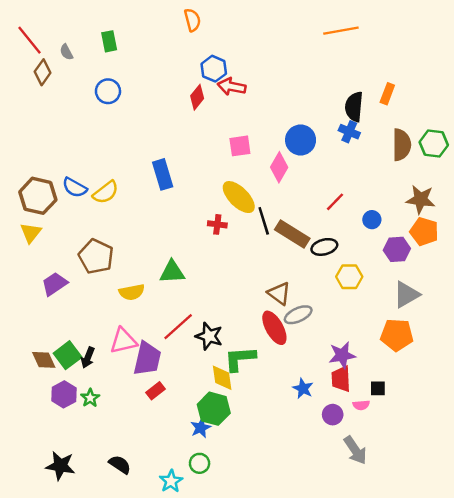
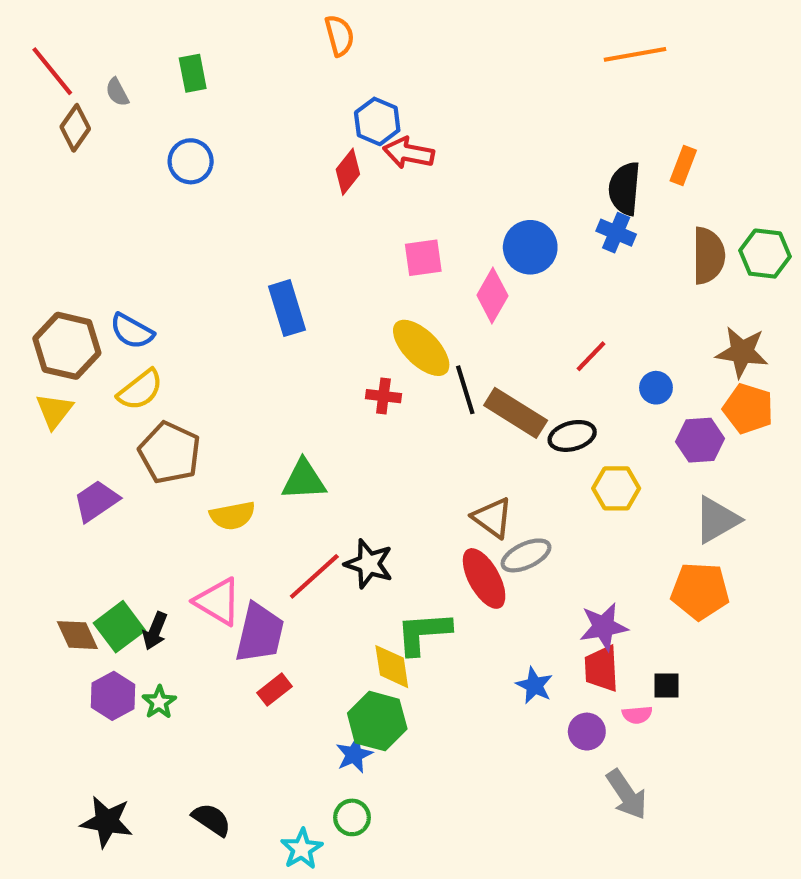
orange line: (341, 31) -> (635, 54), moved
yellow semicircle: (106, 192) -> (140, 390), moved
black star: (209, 336) -> (369, 564), moved
pink triangle: (123, 341) -> (218, 602), turned 44

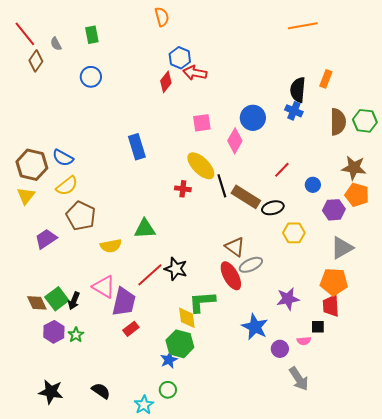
red trapezoid: (601, 669) -> (331, 306), moved
blue star: (534, 685) -> (255, 327), size x1.5

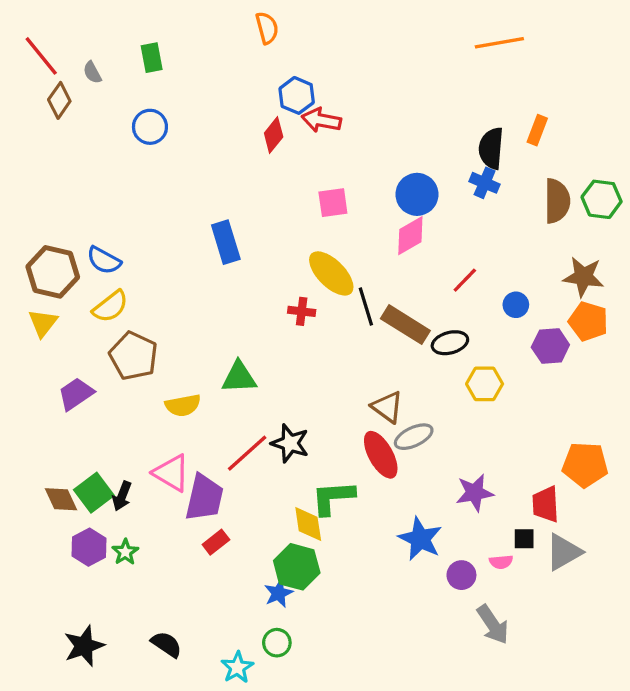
pink diamond: (235, 141) -> (410, 236), moved, turned 30
gray triangle: (342, 248) -> (564, 552), moved
orange pentagon: (334, 282) -> (585, 465), moved
black star: (51, 392) -> (84, 646), turned -30

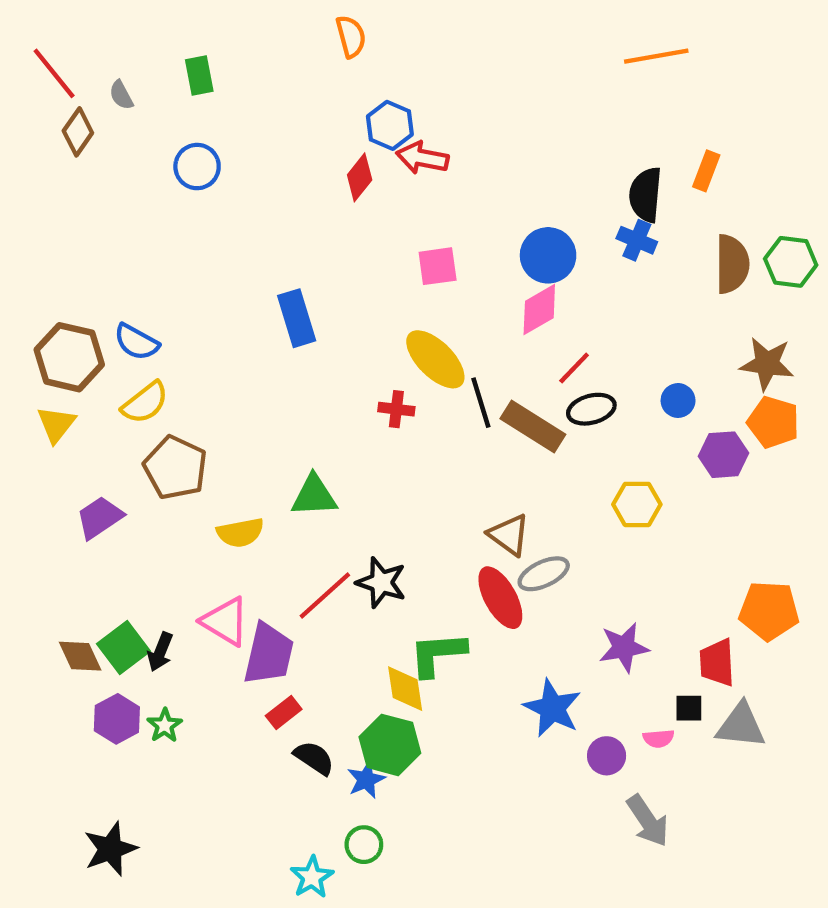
red line: (465, 280) -> (574, 368), moved
black ellipse: (450, 343) -> (591, 409), moved
gray triangle: (564, 552) -> (741, 725), turned 36
black semicircle: (166, 644) -> (314, 758), moved

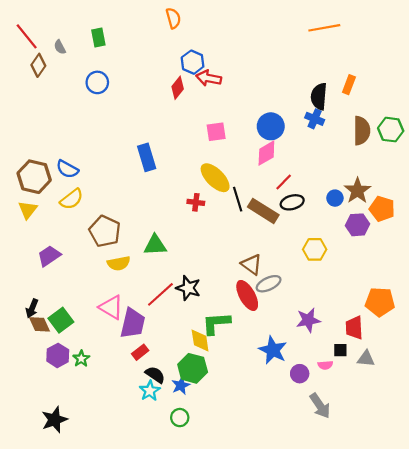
brown star: (767, 364) -> (357, 191), moved, turned 30
brown pentagon: (175, 468) -> (105, 231), moved
black arrow: (160, 652) -> (32, 308), moved
gray triangle: (741, 725) -> (366, 359), size x0.7
cyan star: (312, 877) -> (150, 391), moved

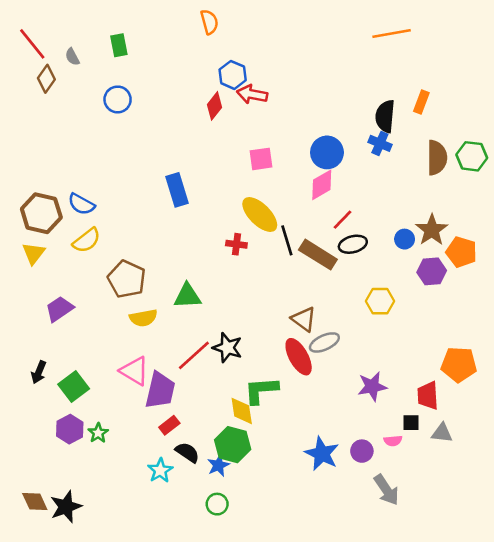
brown diamond: (39, 324) -> (35, 501), moved
blue star: (273, 350) -> (322, 454), moved
cyan star: (150, 391) -> (160, 470), moved

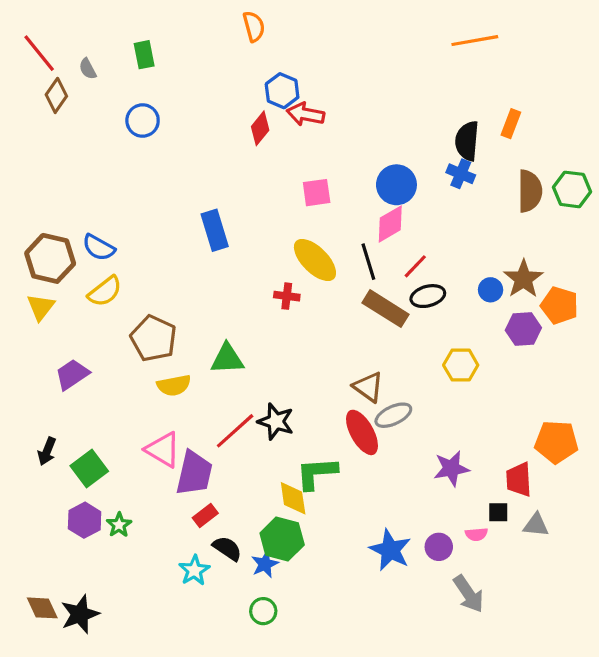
black line: (287, 240) -> (368, 262), moved

